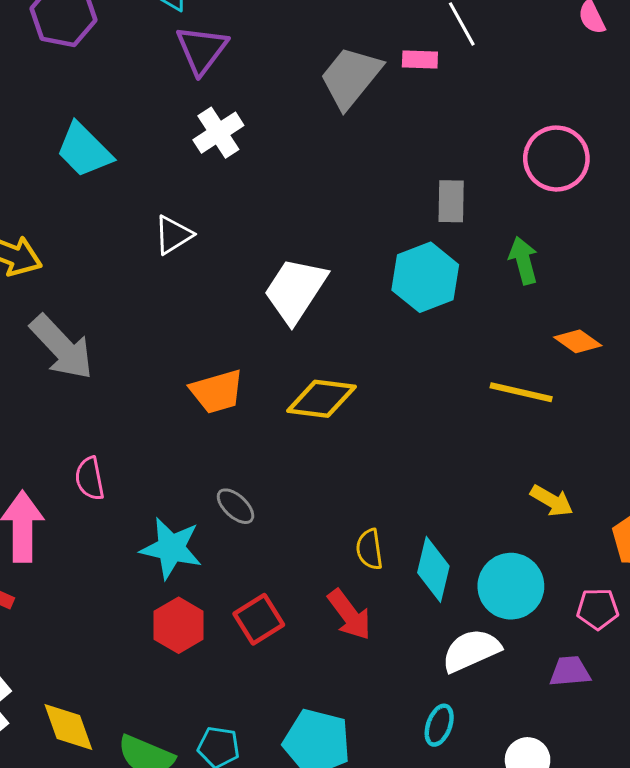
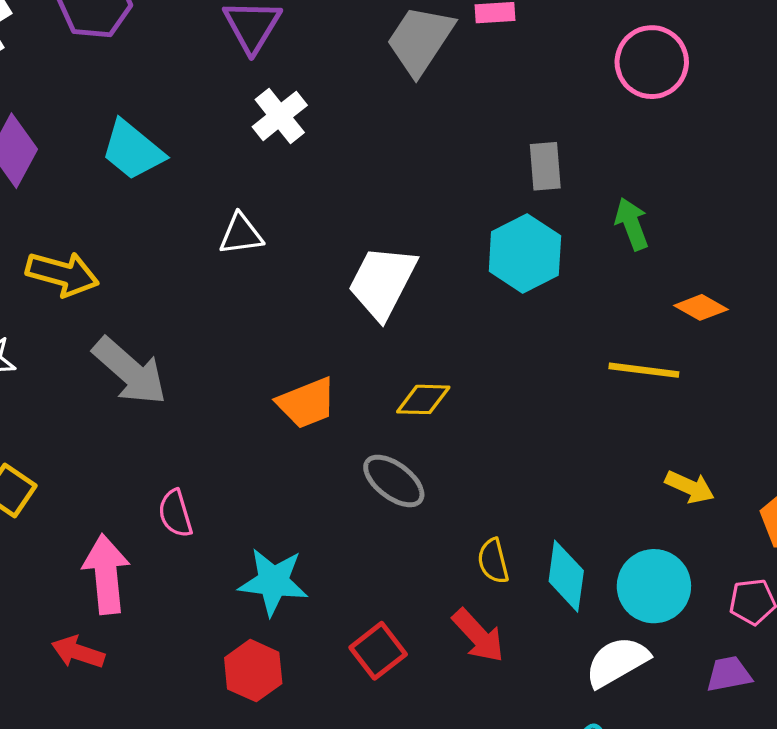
pink circle: (556, 159) -> (652, 62), moved
white triangle: (173, 235) -> (241, 234), turned 30
yellow diamond: (321, 399) -> (423, 399), size x0.7
gray ellipse: (236, 506) -> (394, 481), moved, size x1.4
red hexagon: (179, 625) -> (253, 671), moved

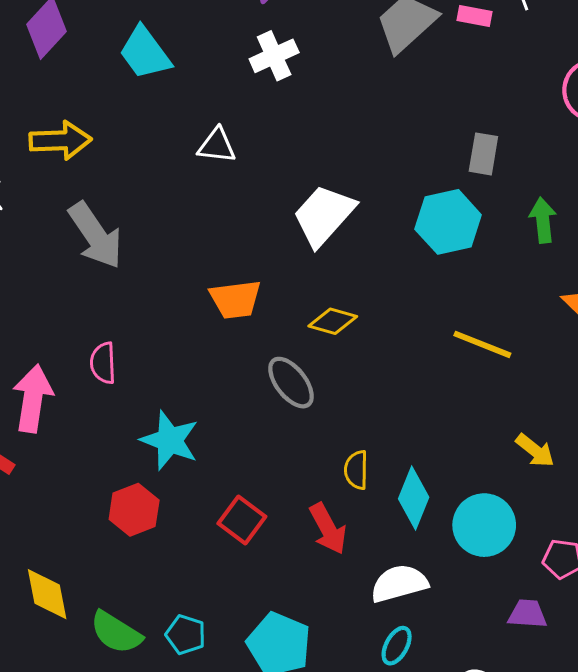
yellow arrow: (62, 274) -> (60, 140), turned -32
yellow line: (644, 370) -> (482, 344), moved
red square: (378, 651) -> (242, 520), turned -30
white semicircle: (617, 662) -> (399, 583), moved

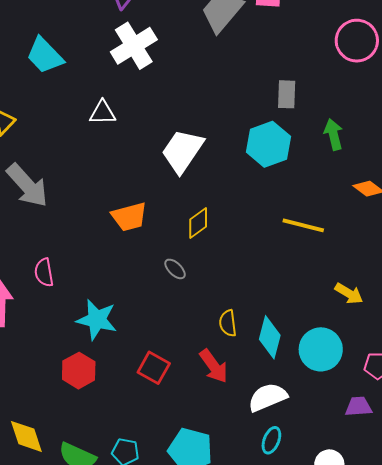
white cross: (274, 56) -> (134, 46), size x1.4
yellow diamond: (333, 321) -> (198, 223), turned -44
gray ellipse: (291, 383) -> (175, 269), size x0.6

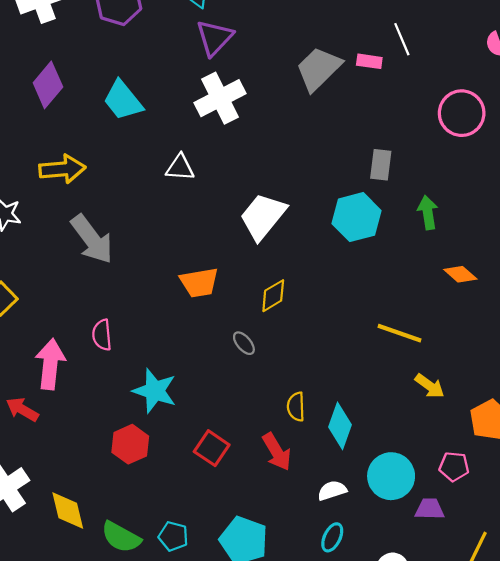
yellow line: (303, 225) -> (400, 333), moved
cyan circle: (321, 349) -> (391, 476), moved
white semicircle: (268, 397) -> (332, 490), size x0.7

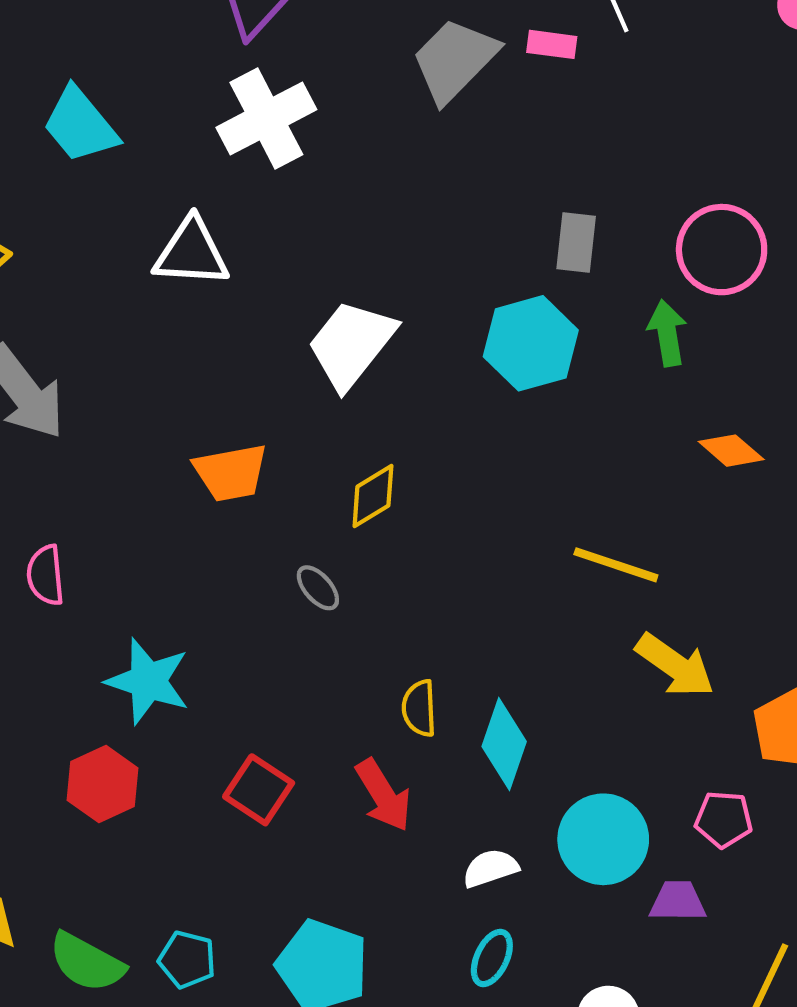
pink circle: (462, 113) -> (722, 250), moved
white triangle: (180, 168) -> (191, 253), size x1.4
yellow arrow: (430, 386) -> (675, 665), size x1.4

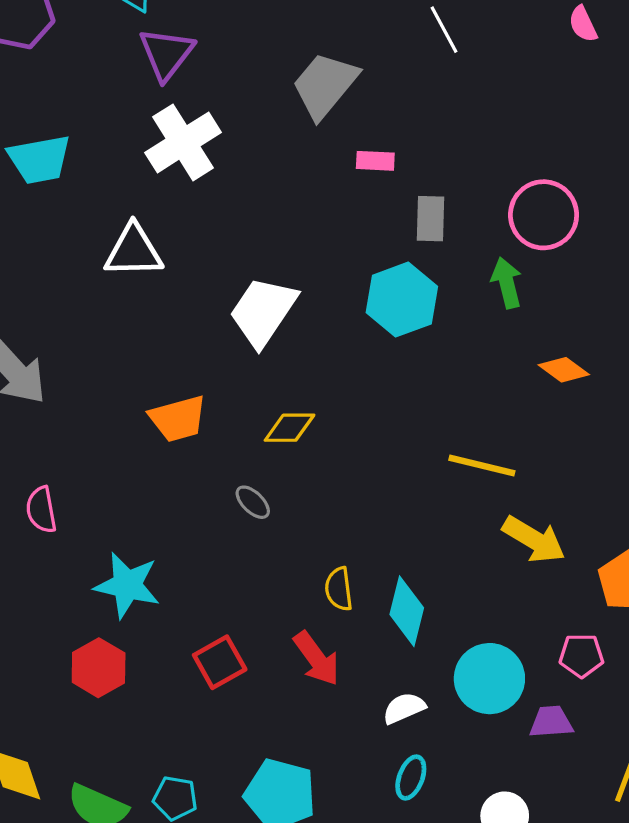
pink rectangle: (552, 44) -> (375, 161), moved
cyan trapezoid: (80, 125) -> (39, 159), turned -56
yellow diamond: (373, 496) -> (290, 428), turned 36
red square: (259, 790) -> (220, 662), turned 32

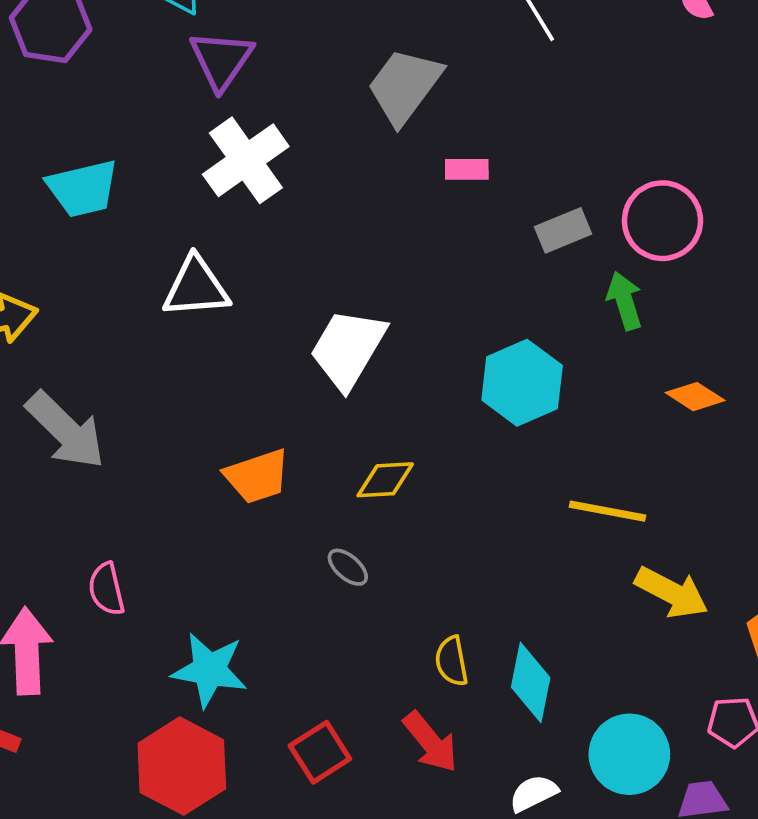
gray rectangle: (431, 219) -> (563, 230), moved, turned 69
cyan hexagon: (402, 300) -> (522, 383), moved
red hexagon: (99, 668) -> (182, 766), size x1.4

